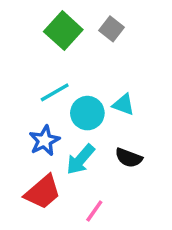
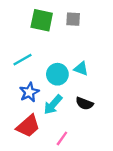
gray square: (111, 29) -> (73, 19), turned -35
green square: (63, 31) -> (42, 20), turned -30
cyan line: (55, 92) -> (23, 60), moved

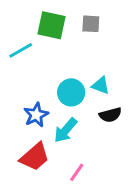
cyan line: (23, 60) -> (21, 50), moved
black semicircle: (84, 104) -> (110, 115), moved, turned -36

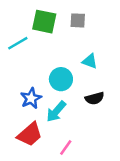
cyan triangle: (101, 85) -> (90, 61), moved

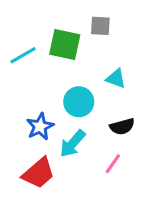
green square: (44, 22) -> (65, 44), moved
pink line: (66, 148) -> (113, 164), moved

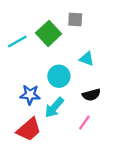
green square: (65, 44) -> (49, 33), turned 35
blue star: (40, 127) -> (30, 95), turned 30

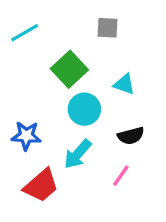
green square: (49, 33) -> (69, 69), moved
cyan line: (17, 41) -> (25, 33), moved
blue star: (30, 95) -> (26, 136), moved

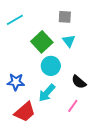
cyan triangle: (124, 84) -> (69, 41), moved, turned 32
black semicircle: (131, 136) -> (79, 82), turned 56

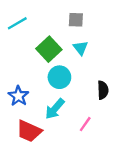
blue star: (16, 82) -> (18, 96), turned 30
black semicircle: (79, 82) -> (103, 90), moved, turned -133
red trapezoid: (25, 112) -> (29, 131), turned 65

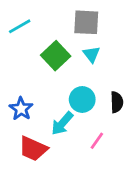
gray square: (76, 20) -> (86, 22), size x1.5
cyan circle: (59, 77) -> (82, 99), moved

